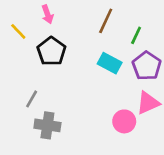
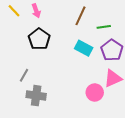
yellow line: (18, 31) -> (14, 11), moved
green line: (136, 35) -> (104, 27), turned 56

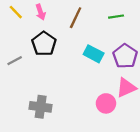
brown line: (81, 16) -> (76, 18), moved
green line: (104, 27) -> (116, 17), moved
gray line: (24, 75) -> (15, 61), moved, turned 32

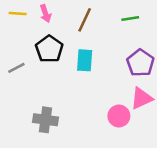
yellow line: (16, 12) -> (18, 13), turned -42
cyan rectangle: (94, 54) -> (85, 60), moved, turned 66

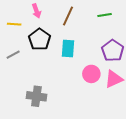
yellow line: (18, 13) -> (14, 24), moved
pink circle: (119, 116) -> (91, 74), moved

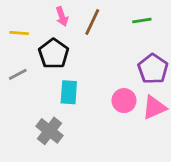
pink arrow: (36, 11) -> (62, 16), moved
cyan rectangle: (68, 49) -> (69, 92), moved
gray cross: (36, 96) -> (49, 131), turned 30

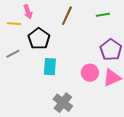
pink arrow: (62, 16) -> (28, 12), moved
gray cross: (49, 131) -> (63, 103), moved

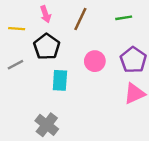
pink arrow: (28, 12) -> (46, 14), moved
pink circle: (90, 73) -> (95, 61), moved
gray cross: (63, 103) -> (47, 125), moved

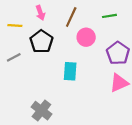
pink circle: (95, 61) -> (86, 37), moved
cyan rectangle: (60, 80) -> (70, 71), moved

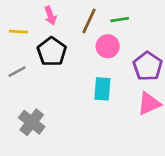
green line: (109, 16) -> (120, 20), moved
cyan rectangle: (70, 71) -> (102, 89), moved
gray cross: (41, 111) -> (32, 122), moved

